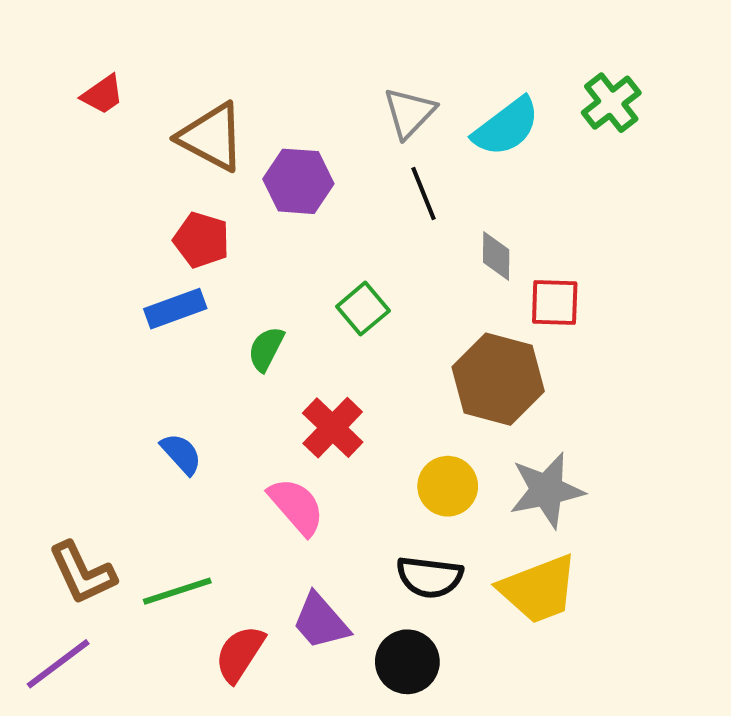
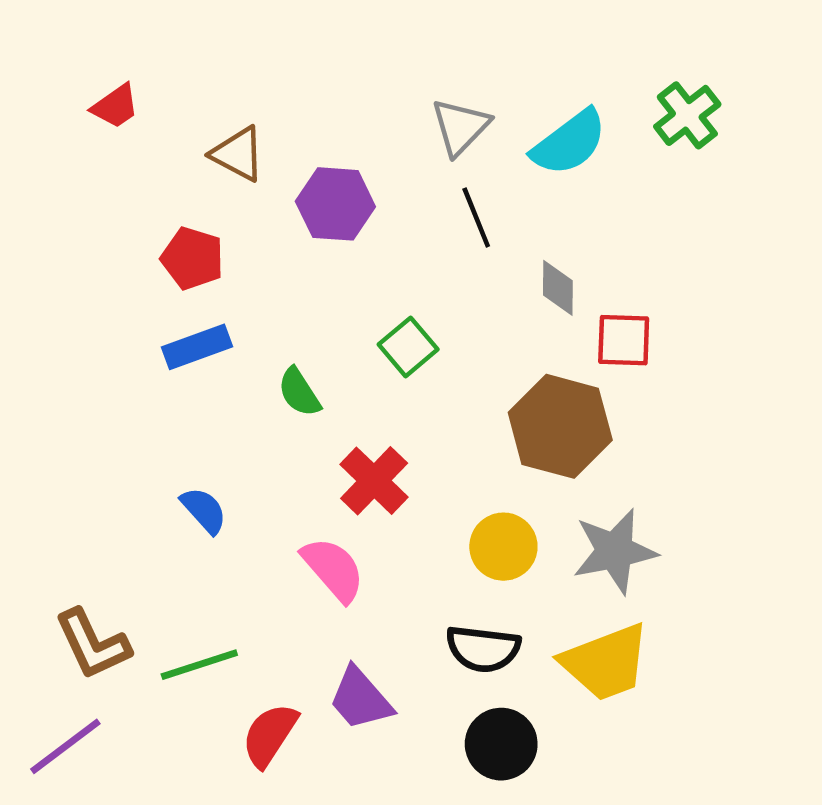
brown triangle: (212, 137) -> (238, 154), size x0.7
red pentagon: (201, 240) -> (193, 258), moved
green semicircle: (266, 349) -> (299, 392), turned -60
black circle: (407, 662) -> (501, 744), moved

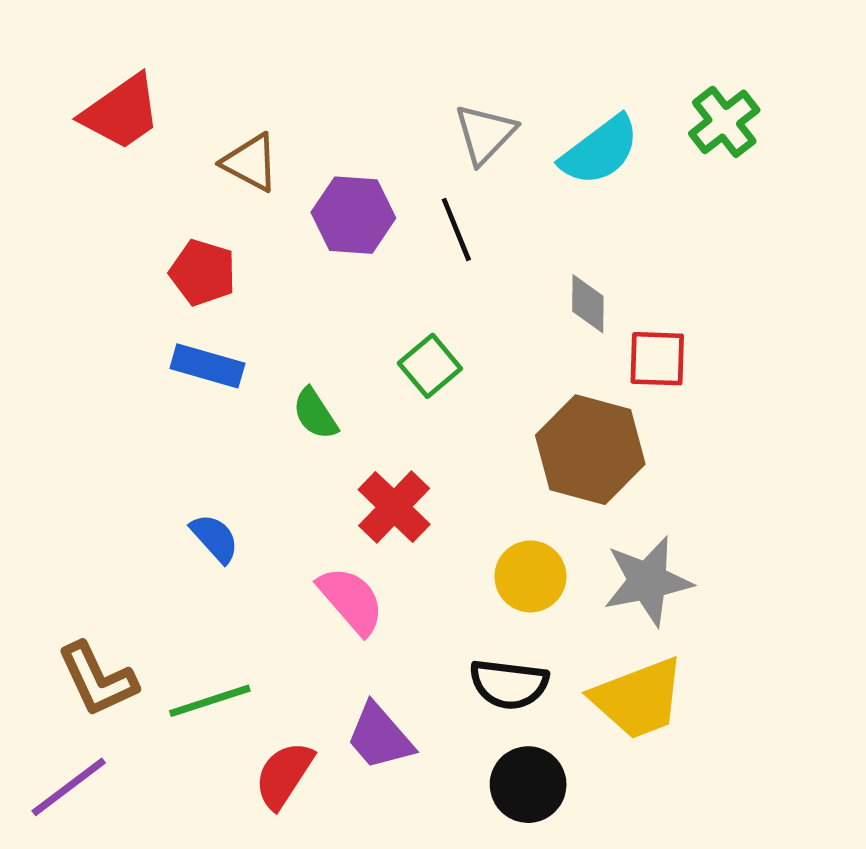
red trapezoid: (115, 106) -> (121, 112), size x1.6
black line: (476, 218) -> (456, 230), moved
blue rectangle: (197, 347) -> (207, 366), turned 36

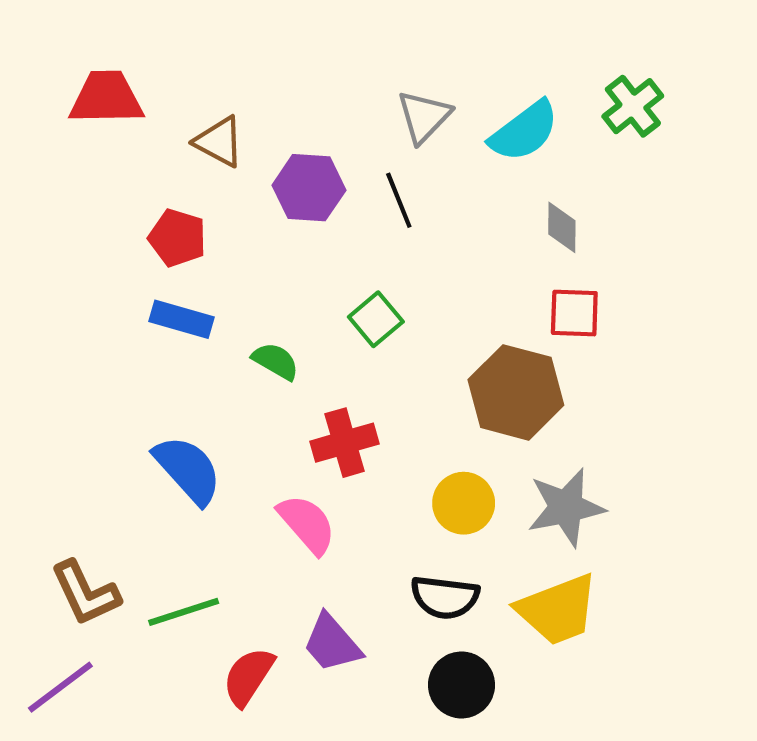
red trapezoid: (121, 112) -> (106, 98), turned -146
gray diamond: (588, 304) -> (562, 227), moved
green semicircle: (315, 414) -> (276, 361), turned 153
red cross: (394, 507) -> (345, 443), turned 30
blue semicircle: (215, 538) -> (188, 470), size x1.6

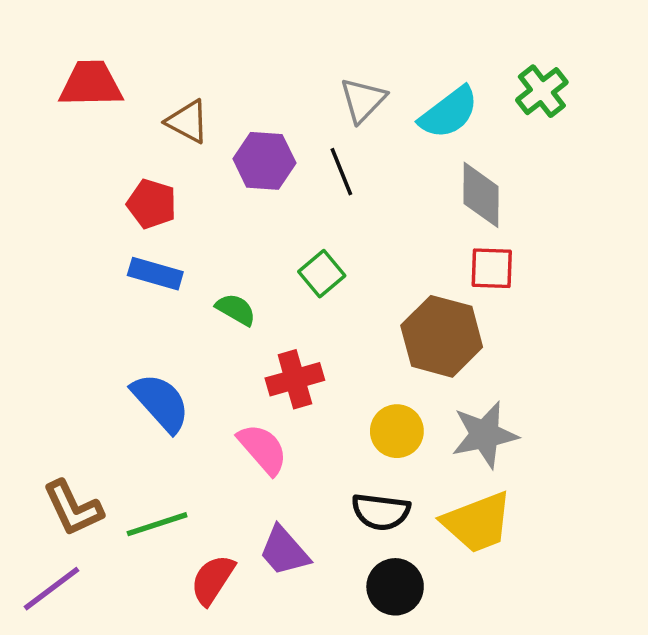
gray diamond: (562, 227) -> (481, 195), size x1.5

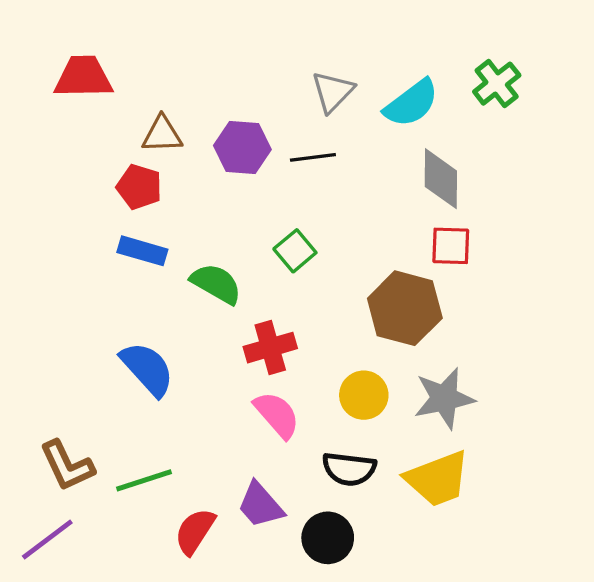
brown triangle: (188, 122) -> (162, 134), moved, turned -30
black line: (341, 172) -> (313, 157), turned -75
green semicircle: (236, 309) -> (216, 284), size x1.4
pink semicircle: (263, 449) -> (277, 415), moved
black circle: (395, 587) -> (328, 538), moved

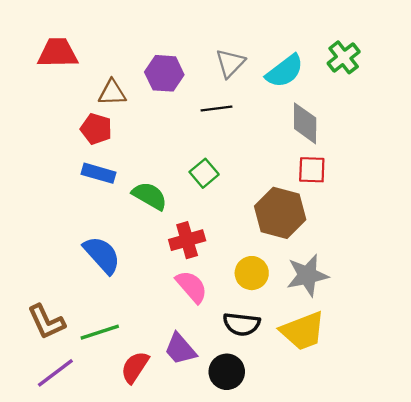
purple hexagon: (242, 147) -> (164, 73), moved
purple line: (47, 539) -> (55, 373), moved

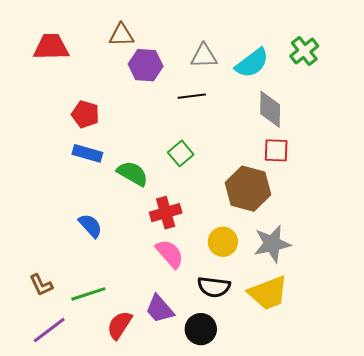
gray triangle: (230, 63) -> (204, 56), turned 44
brown triangle: (112, 93) -> (121, 35), moved
blue semicircle: (102, 255) -> (90, 226), size x0.7
brown L-shape: (46, 322) -> (41, 285), size x0.7

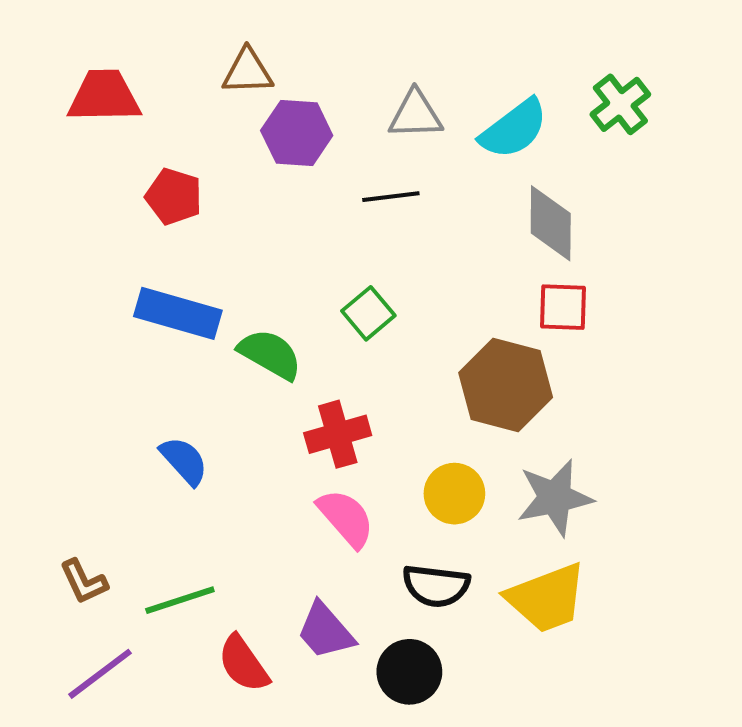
red pentagon: (85, 114) -> (174, 197), moved
blue rectangle: (87, 153) -> (178, 313), size x1.4
red semicircle: (119, 325) -> (243, 664), turned -68

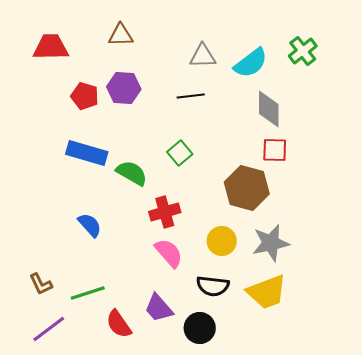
purple hexagon: (297, 133) -> (124, 88), moved

